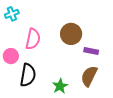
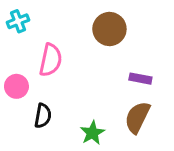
brown circle: (71, 34) -> (109, 29), moved
black semicircle: (28, 75) -> (43, 116), size x0.7

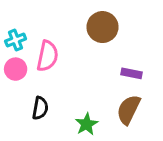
cyan cross: (18, 21) -> (16, 40), moved
pink circle: (16, 86) -> (16, 69), moved

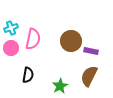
brown circle: (103, 27) -> (71, 41), moved

